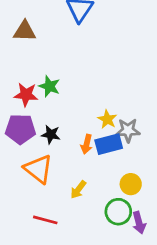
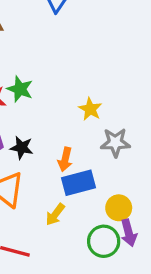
yellow star: (107, 119) -> (90, 109), moved
blue rectangle: (109, 144) -> (79, 183), moved
purple arrow: (139, 223) -> (129, 233), moved

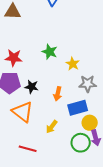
green star: (20, 89) -> (50, 52), moved
blue rectangle: (79, 183) -> (78, 108), moved

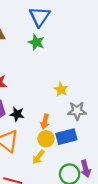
green star: (50, 52) -> (36, 42), moved
yellow circle: (90, 123) -> (46, 139), moved

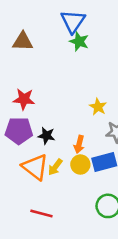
green star: (36, 42) -> (79, 41), moved
yellow arrow: (38, 157) -> (55, 167), moved

